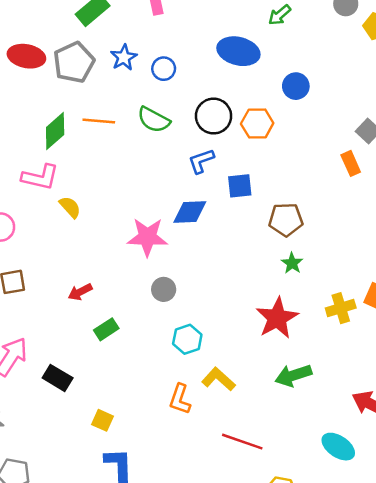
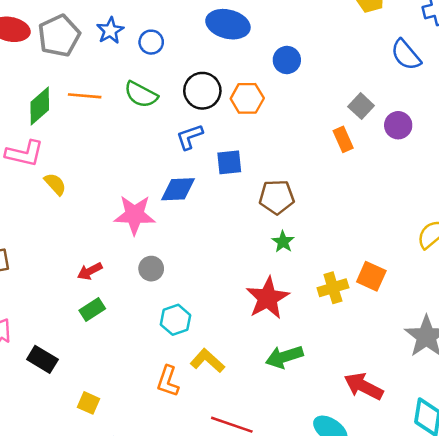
red arrow: (80, 292) -> (90, 271), moved

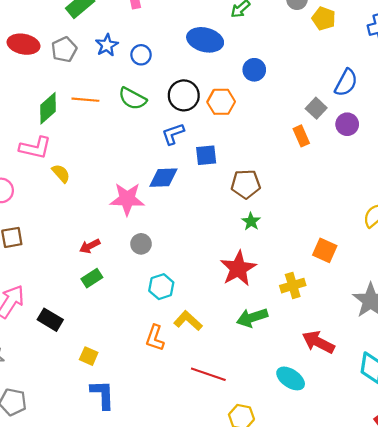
gray pentagon: (59, 36) -> (64, 49), size x0.7
blue semicircle: (406, 55) -> (346, 83), moved, turned -112
yellow cross: (333, 288) -> (293, 286), moved

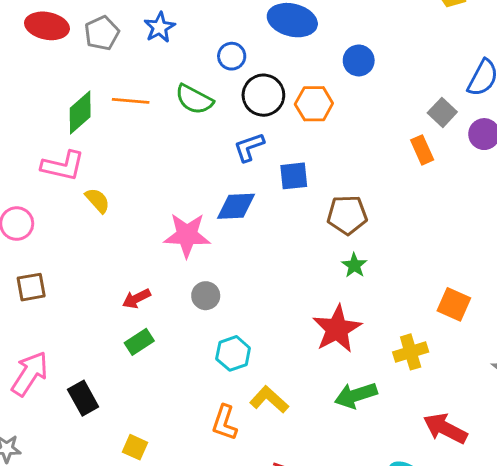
blue circle: (141, 55) -> (232, 56), moved
black rectangle: (50, 320) -> (83, 398), turned 30

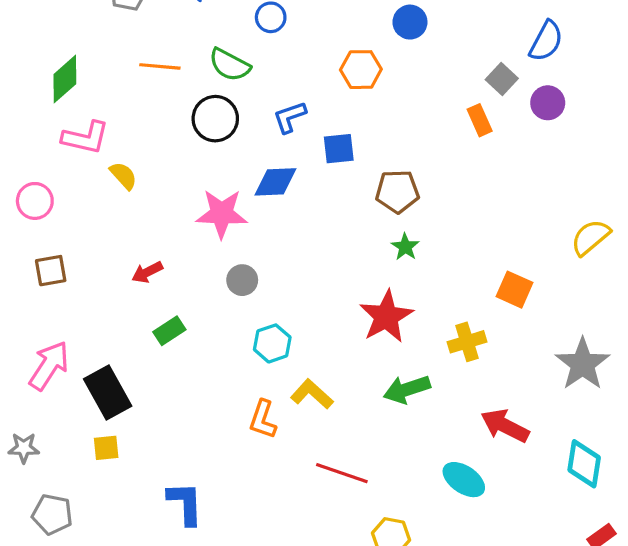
black circle: (263, 95) -> (215, 119), moved
green diamond: (80, 112) -> (65, 79), moved
red arrow: (136, 299) -> (147, 272), moved
black rectangle: (83, 398) -> (108, 392), size x1.4
yellow square: (135, 447) -> (106, 448), moved, turned -30

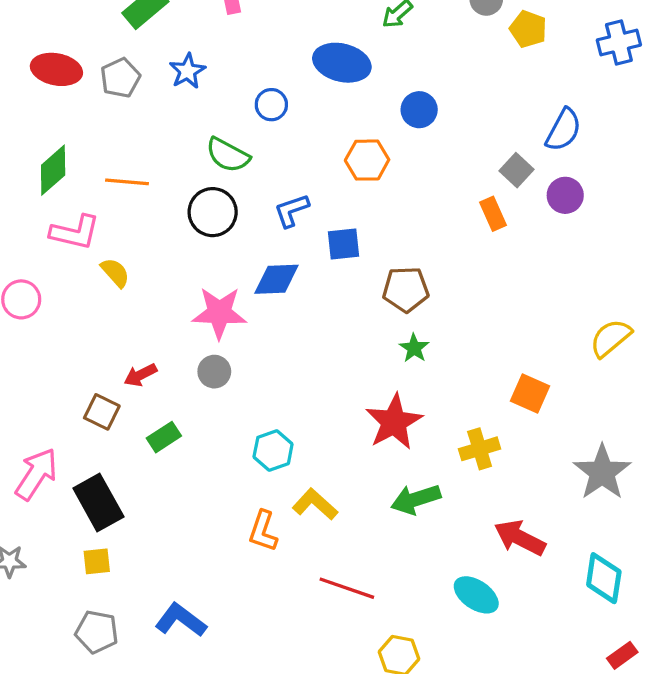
orange line: (160, 66) -> (127, 182), moved
brown square: (51, 271) -> (102, 412), moved, turned 36
gray circle: (242, 280) -> (214, 372), moved
blue L-shape: (185, 503) -> (181, 620), turned -51
gray pentagon: (52, 514) -> (97, 632), moved

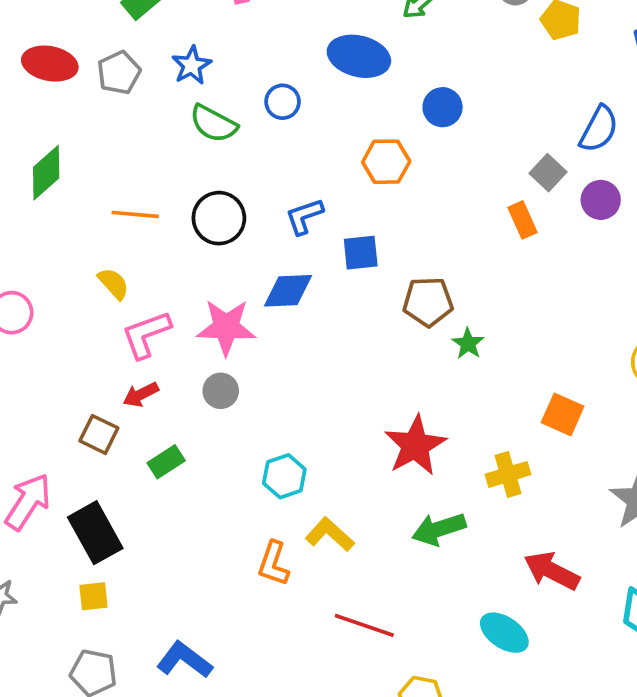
green semicircle: (228, 155) -> (213, 124), moved
orange line: (127, 182) -> (135, 214), moved
pink L-shape: (75, 232) -> (146, 334), moved, turned 147
green star: (414, 348) -> (468, 344), moved

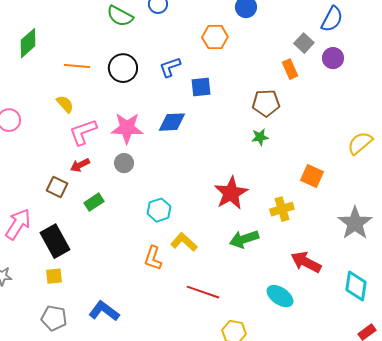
blue diamond: (288, 291) -> (172, 122), moved
brown pentagon: (428, 302) -> (266, 103), moved
green star: (468, 344) -> (260, 137), turned 30

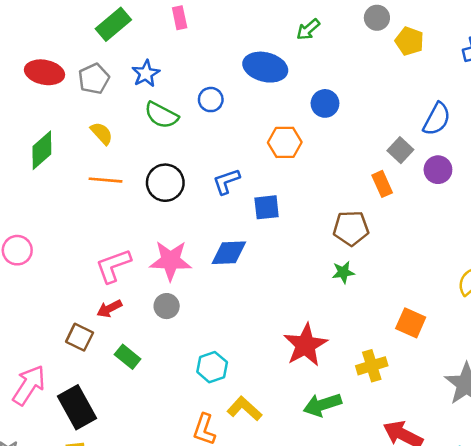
yellow semicircle: (65, 104) -> (102, 133), moved
green rectangle: (94, 202) -> (128, 357), turned 72

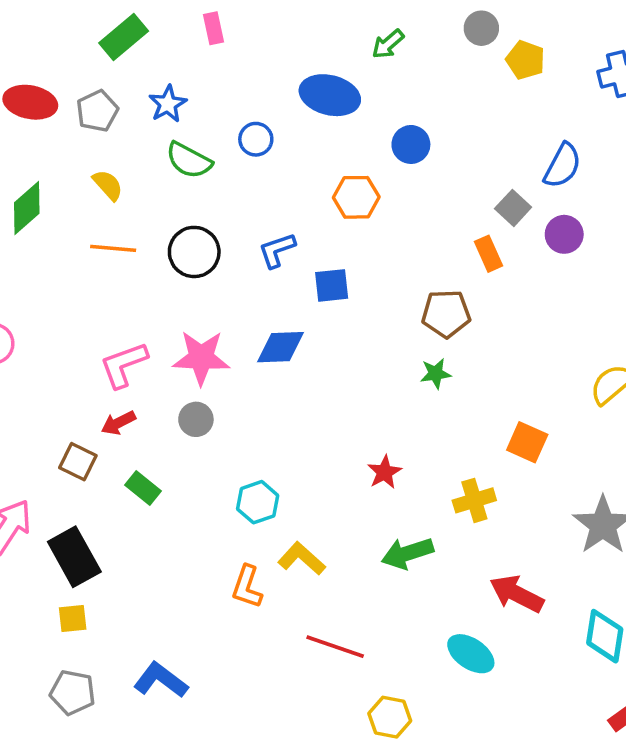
red star: (306, 345) -> (384, 472), size x0.6

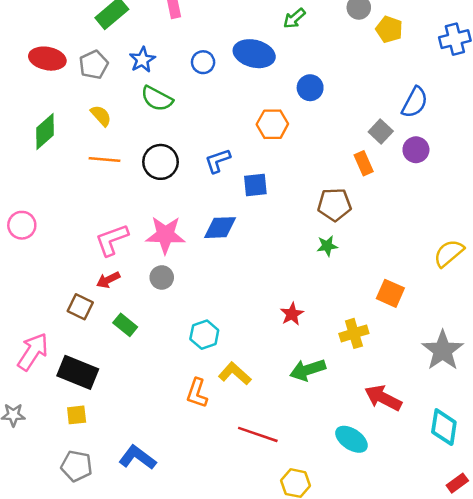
blue circle: (256, 139) -> (203, 62), moved
black rectangle: (74, 557) -> (78, 372), turned -39

